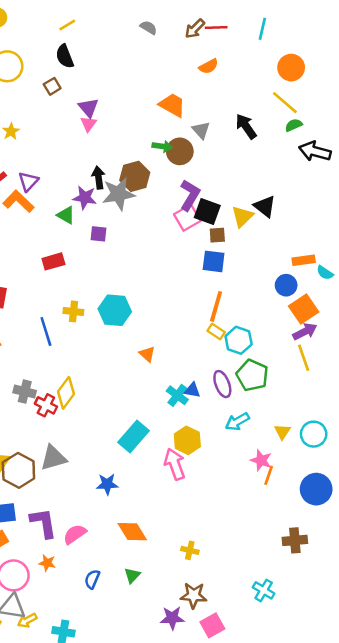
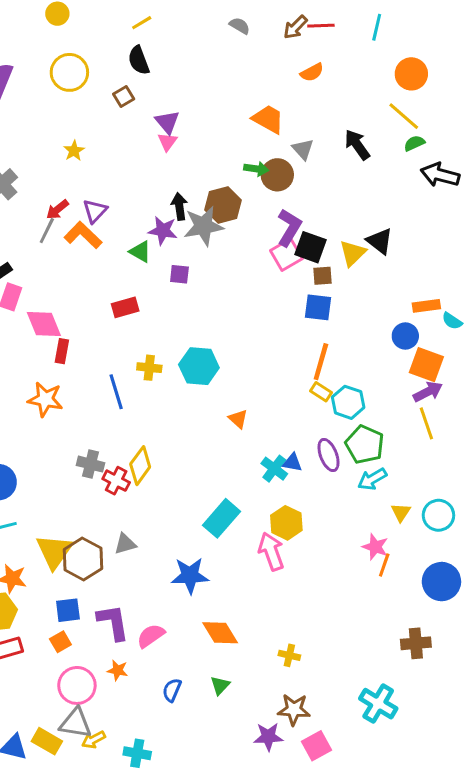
orange square: (304, 309) -> (426, 365), turned -36
cyan arrow: (237, 422) -> (372, 479), moved
gray triangle: (53, 458) -> (125, 544), size x0.7
blue star: (107, 484) -> (190, 576), size x1.4
cyan cross: (264, 590) -> (378, 704), size x1.4

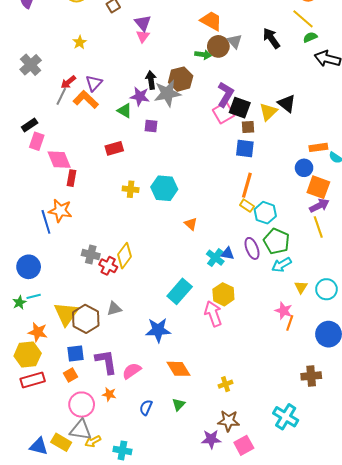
brown circle: (277, 175) -> (218, 46), moved
blue line: (116, 392) -> (46, 222), moved
yellow cross: (289, 655) -> (225, 384), turned -32

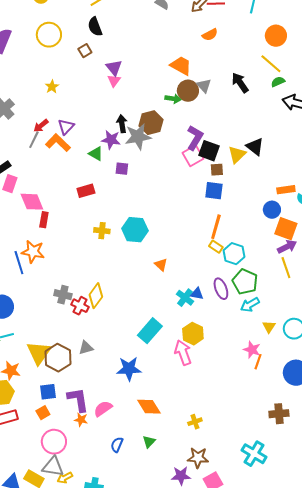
orange star: (109, 394) -> (81, 420), moved

